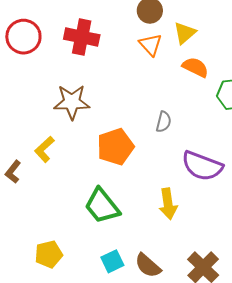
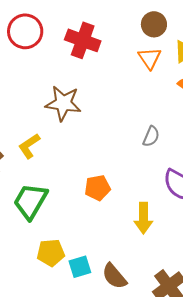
orange pentagon: (115, 147) -> (97, 188), moved, size x0.7
green trapezoid: (102, 206) -> (30, 201), moved, turned 60
yellow pentagon: (49, 254) -> (51, 253), moved

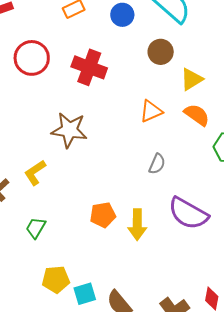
orange triangle: (150, 58) -> (151, 111), moved, turned 40
green trapezoid: (30, 201) -> (36, 228), size x0.6
yellow arrow: (143, 218) -> (137, 225), moved

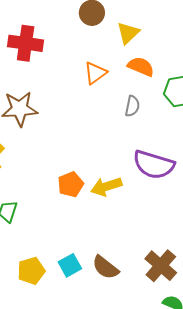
gray semicircle: (157, 164) -> (132, 106), moved
yellow arrow: (137, 225) -> (106, 187), turned 84
yellow pentagon: (56, 279) -> (31, 271), moved

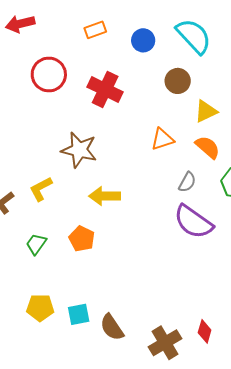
purple semicircle: (154, 165) -> (193, 222), moved
orange pentagon: (71, 184) -> (82, 239), moved, turned 30
yellow arrow: (106, 187) -> (105, 196), moved

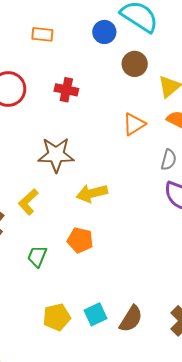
orange rectangle: (95, 30) -> (42, 34), turned 40
blue circle: (143, 40) -> (104, 32), moved
red cross: (105, 89) -> (66, 90), size x0.7
brown semicircle: (112, 327) -> (131, 319), turned -100

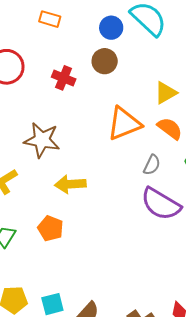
brown circle: (135, 64) -> (105, 61), moved
orange triangle: (134, 124) -> (124, 124), size x1.5

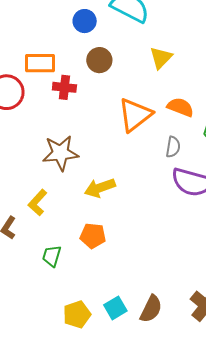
orange rectangle: (50, 19) -> (40, 63), moved, size x1.4
blue circle: (111, 28) -> (85, 21), moved
yellow triangle: (166, 93) -> (161, 58), moved

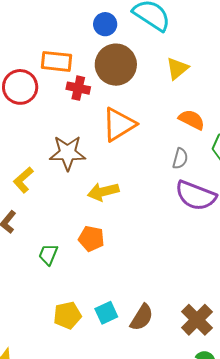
brown circle: (99, 60) -> (116, 65), size x1.6
orange triangle: (135, 115) -> (119, 124), moved
yellow L-shape: (37, 203) -> (23, 180), moved

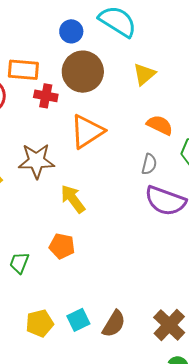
yellow arrow: (103, 192) -> (73, 199), turned 68

